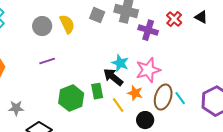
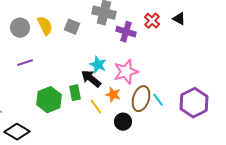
gray square: (97, 15) -> (72, 27), moved

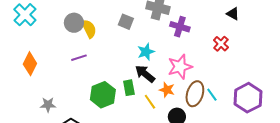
red cross: (152, 21) -> (221, 44), moved
yellow semicircle: (45, 26) -> (89, 29), moved
cyan star: (98, 65) -> (146, 52), moved, turned 30

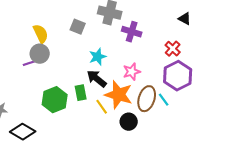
gray circle: (74, 23) -> (40, 54), moved
pink star: (180, 67) -> (132, 72), size x0.7
orange star: (167, 90) -> (119, 95), size x1.8
purple hexagon: (248, 98) -> (178, 76), moved

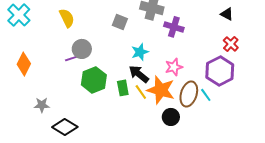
yellow semicircle: (41, 34) -> (67, 18), moved
red cross: (173, 49) -> (231, 44), moved
green hexagon: (55, 100) -> (94, 80), moved
yellow line: (102, 107) -> (141, 92), moved

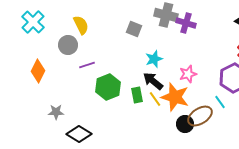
purple cross: (174, 27) -> (186, 23), moved
gray circle: (82, 49) -> (68, 45), moved
brown ellipse: (189, 94) -> (200, 116), moved, turned 40

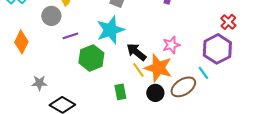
cyan star: (154, 59) -> (110, 30), moved, size x1.6
green rectangle: (137, 95) -> (120, 92), moved
black circle: (185, 124) -> (155, 93), moved

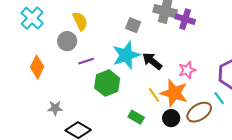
black arrow: (136, 52) -> (152, 61), moved
green rectangle: (120, 92) -> (136, 117), turned -49

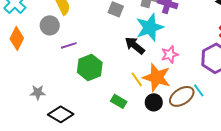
cyan star: (126, 55) -> (150, 27), moved
orange diamond: (37, 67) -> (17, 38), moved
cyan line: (219, 98) -> (199, 90), moved

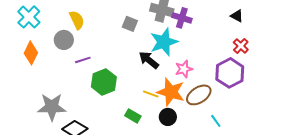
yellow line: (137, 79) -> (151, 94), turned -35
cyan line: (199, 90) -> (216, 121), moved
gray star: (38, 92) -> (52, 107), size x1.8
brown ellipse: (182, 96) -> (199, 95), moved

